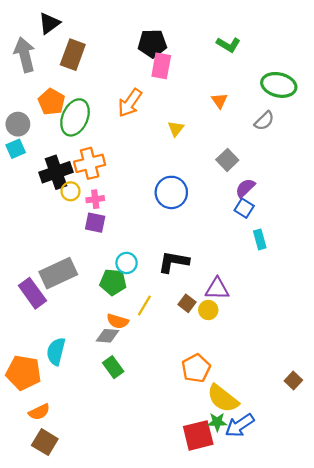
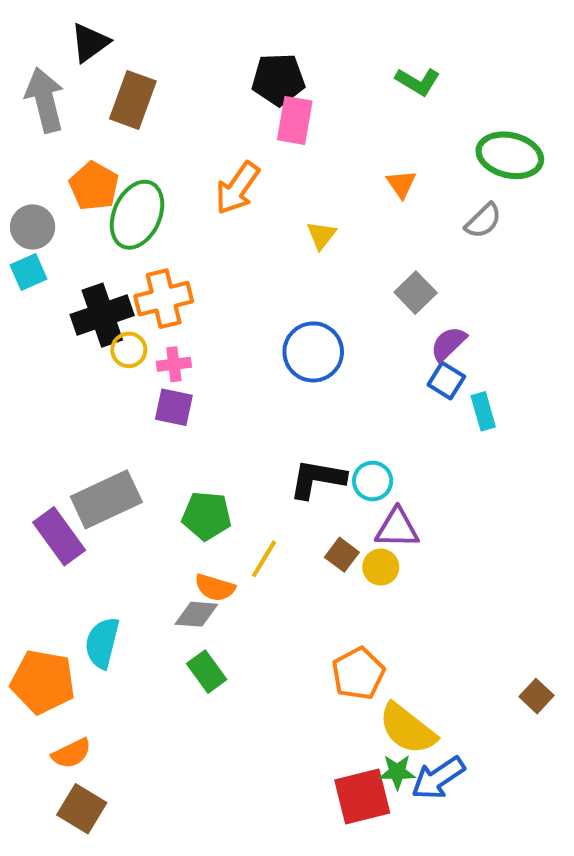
cyan rectangle: (260, 239) -> (483, 411), moved
cyan circle: (127, 263) -> (373, 481), moved

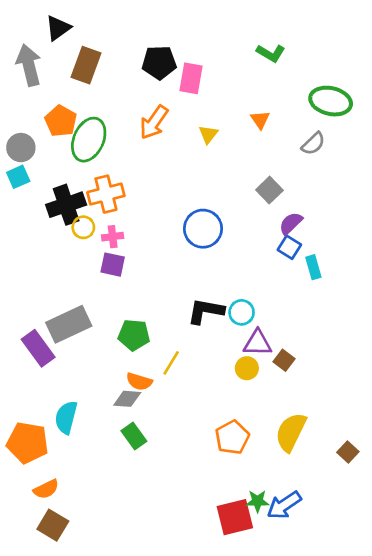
black pentagon: (278, 79) -> (159, 62), moved
yellow triangle: (321, 235) -> (208, 134), moved
brown square: (342, 555) -> (284, 360), moved
yellow semicircle: (407, 729) -> (291, 432), moved, turned 78

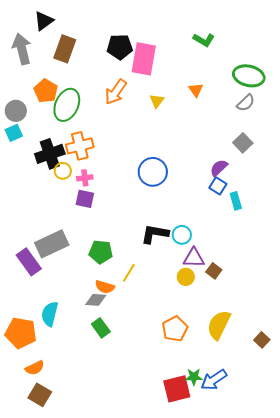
pink rectangle: (191, 78) -> (144, 59), size x1.4
gray semicircle: (313, 144) -> (246, 103), moved
gray square: (269, 190) -> (243, 143), moved

